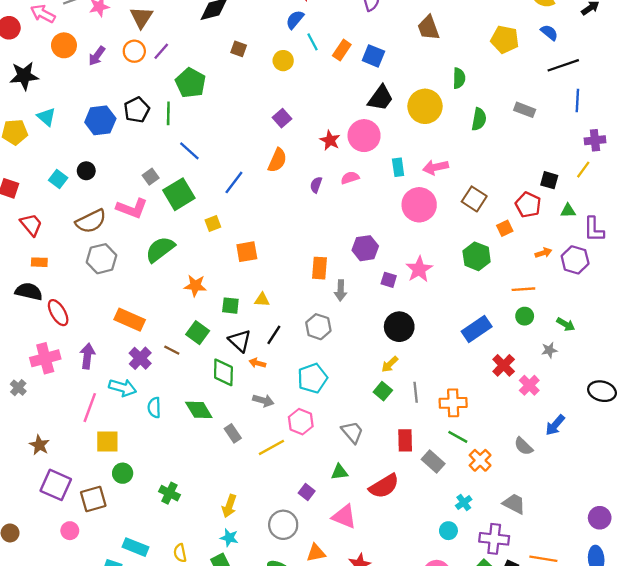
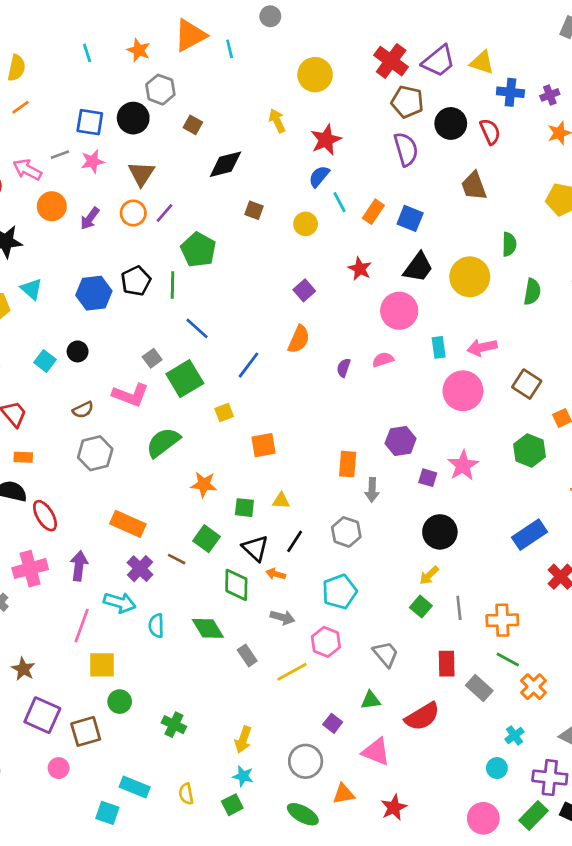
red star: (330, 140) -> (360, 269), moved
brown semicircle: (91, 221) -> (83, 410), size x0.6

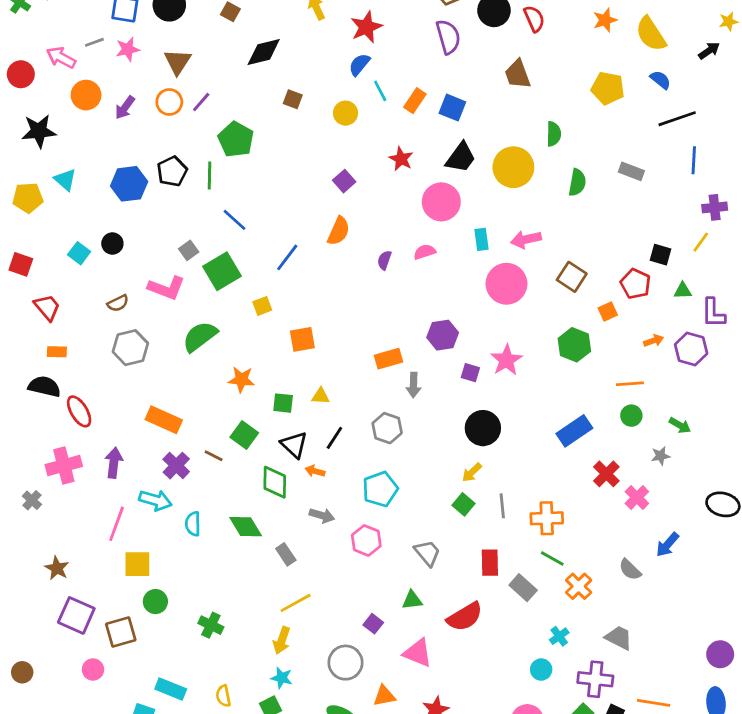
orange rectangle: (348, 464) -> (389, 359), turned 70
yellow line: (292, 672) -> (296, 603), moved

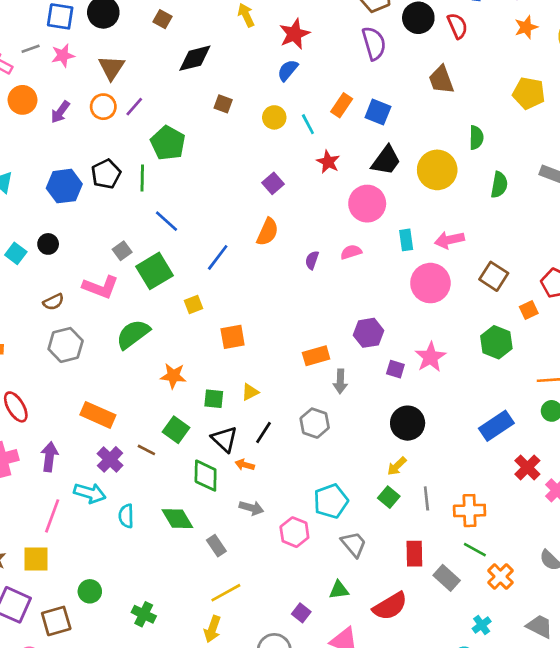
cyan line: (380, 91) -> (308, 124), moved
yellow triangle: (321, 396) -> (250, 392), turned -30
cyan pentagon: (380, 489) -> (331, 501), moved
yellow square: (137, 564) -> (36, 559), moved

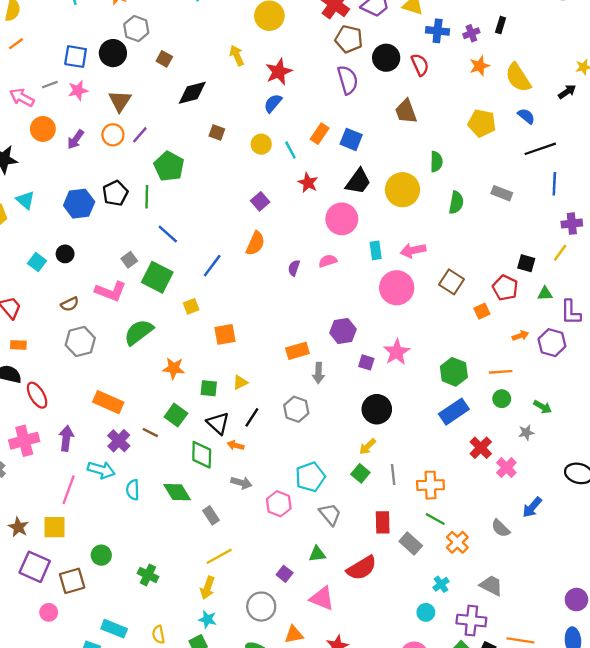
green square: (154, 271) -> (157, 277), turned -32
green hexagon: (496, 342) -> (454, 372), moved

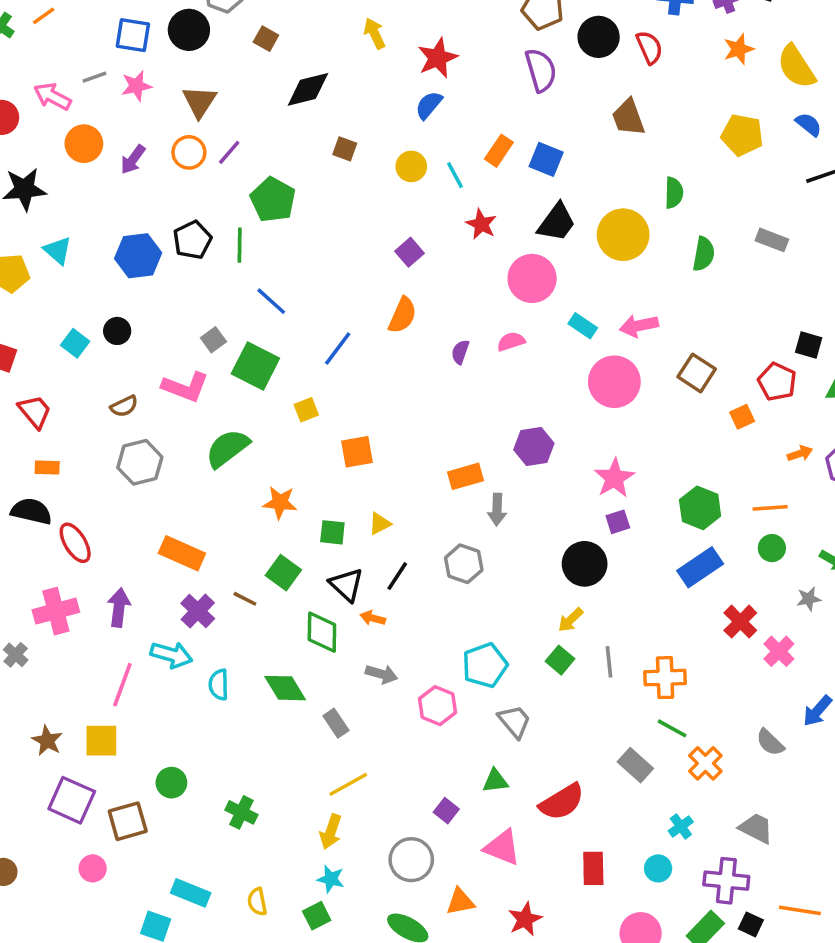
cyan rectangle: (376, 250) -> (583, 326), turned -48
purple square: (366, 362) -> (618, 522), moved, turned -35
red rectangle: (383, 522) -> (593, 868), moved

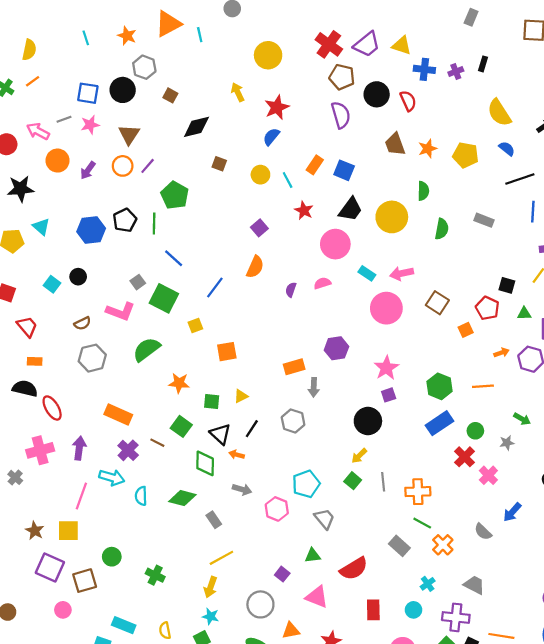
orange star: (739, 49) -> (428, 149), moved
green circle: (772, 548) -> (475, 431), moved
green diamond: (285, 688) -> (182, 498), turned -44

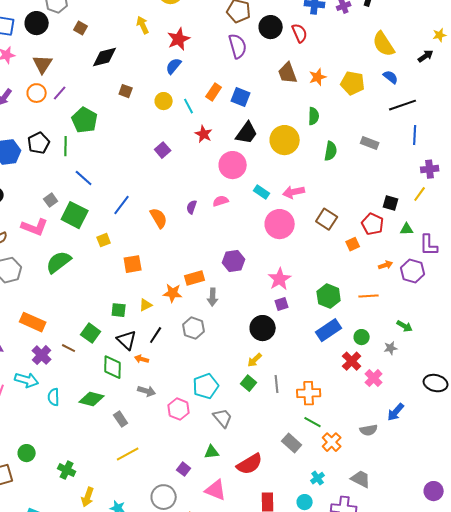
orange semicircle: (255, 267) -> (159, 218), moved, turned -55
orange star: (179, 383) -> (173, 293), moved
gray semicircle: (483, 532) -> (369, 430), turned -54
yellow arrow: (211, 587) -> (88, 497), moved

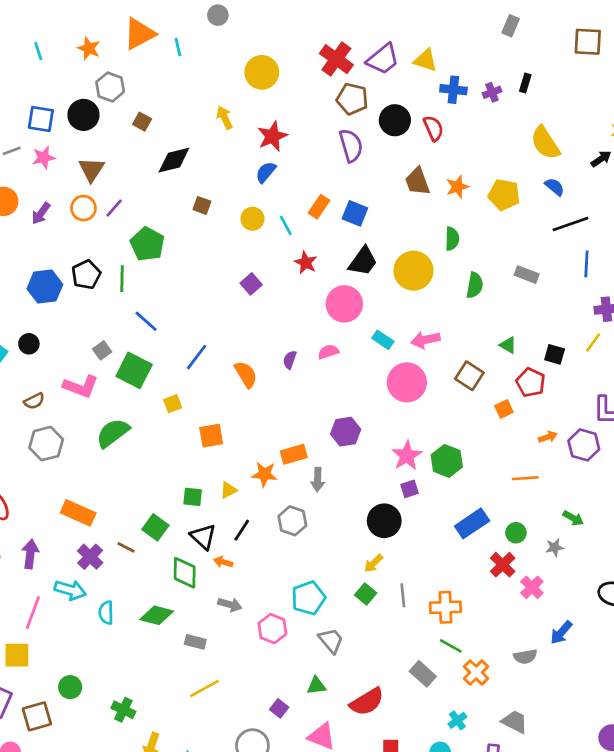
green triangle: (407, 229) -> (508, 345), moved, turned 32
green hexagon: (329, 296) -> (447, 461), moved
gray rectangle: (121, 419) -> (195, 642), turned -42

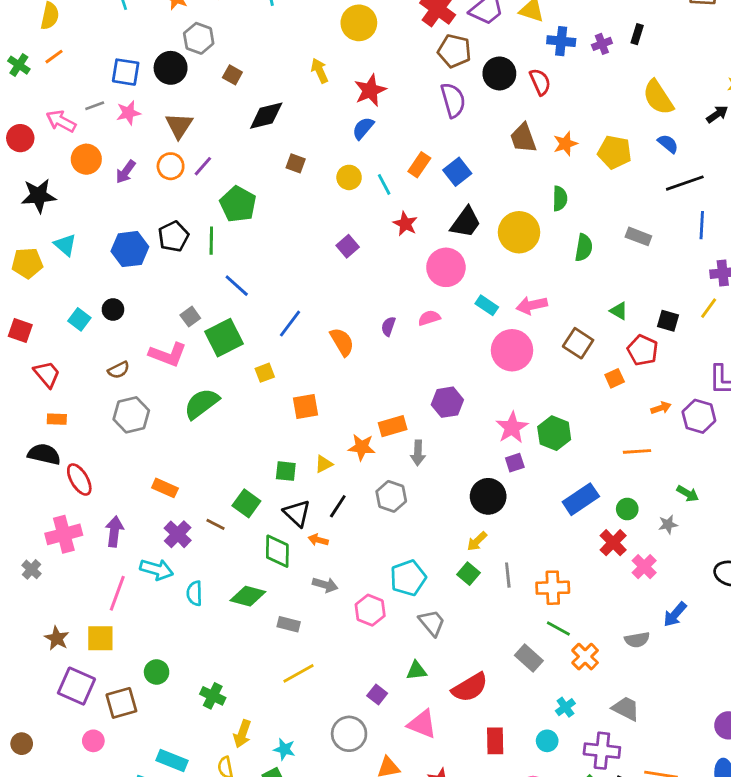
blue square: (355, 213) -> (457, 172), turned 30
green square: (134, 370) -> (224, 338), turned 36
orange rectangle: (78, 513) -> (165, 488), size x0.7

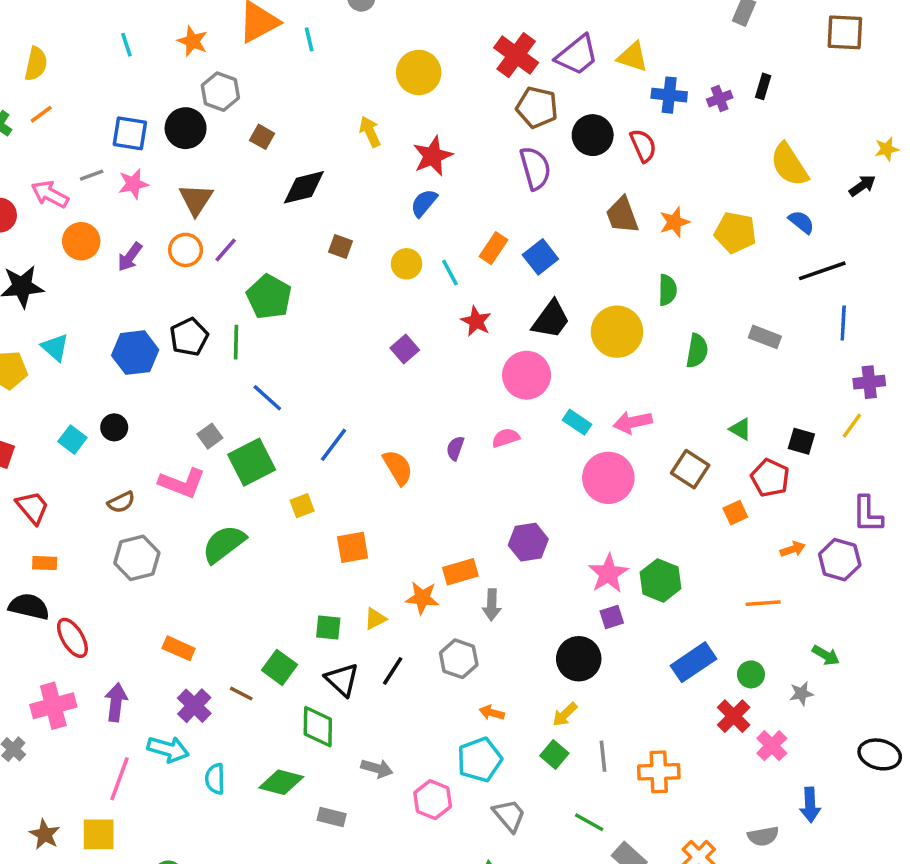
orange arrow: (318, 540) -> (492, 713), moved
blue arrow: (675, 614) -> (810, 805), turned -44
green line: (558, 628) -> (589, 822), moved

